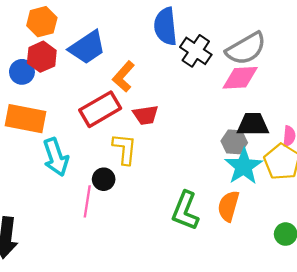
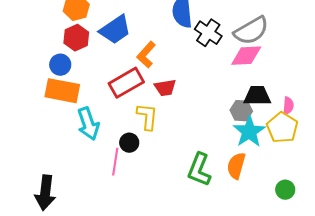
blue circle: (22, 72) -> (60, 65), moved

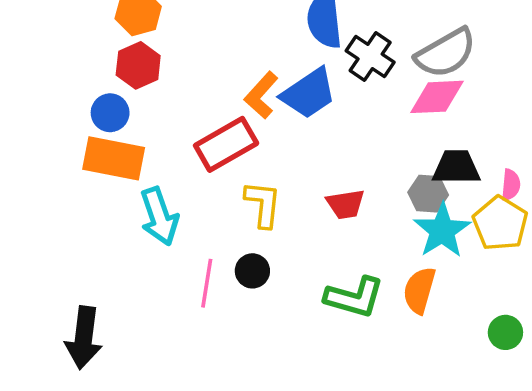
blue trapezoid: (115, 30) -> (309, 93), moved
red trapezoid: (165, 88) -> (346, 204), moved
black circle: (129, 143) -> (252, 271), moved
green L-shape: (199, 170) -> (354, 297), turned -96

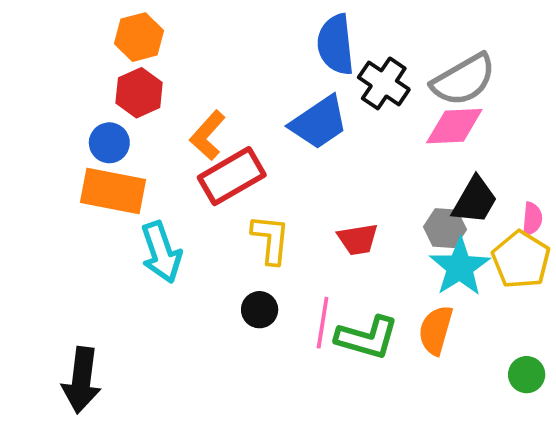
orange L-shape: (261, 95) -> (208, 135), moved
black trapezoid: (456, 167) -> (475, 200), turned 120
pink line: (207, 283) -> (323, 323), moved

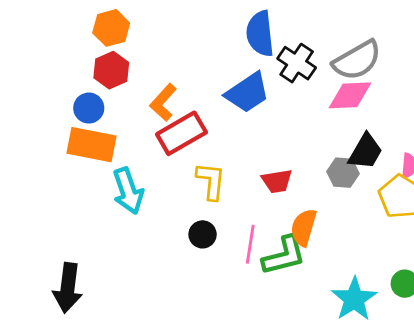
cyan star: (460, 267) -> (354, 299), moved
orange semicircle: (436, 330) -> (304, 227), moved
green L-shape: (367, 338) -> (284, 256), turned -30

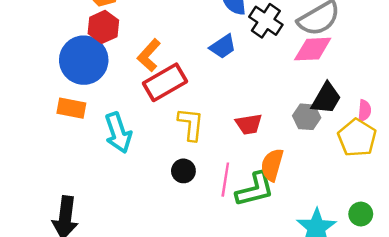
blue trapezoid: (247, 93) -> (223, 47), size x0.7
blue circle: (89, 108) -> (84, 60), size x1.8
orange rectangle: (92, 145) -> (71, 108), moved, size x0.7

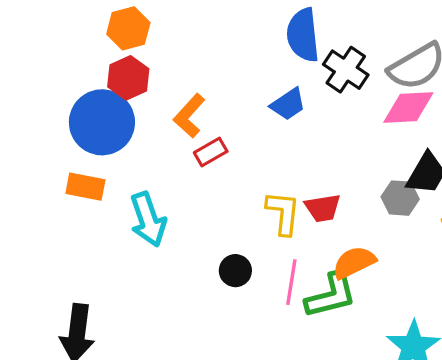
red rectangle: (165, 82) -> (211, 152), size x0.6
yellow L-shape: (191, 124) -> (283, 213), moved
orange semicircle: (272, 165) -> (354, 262), turned 48

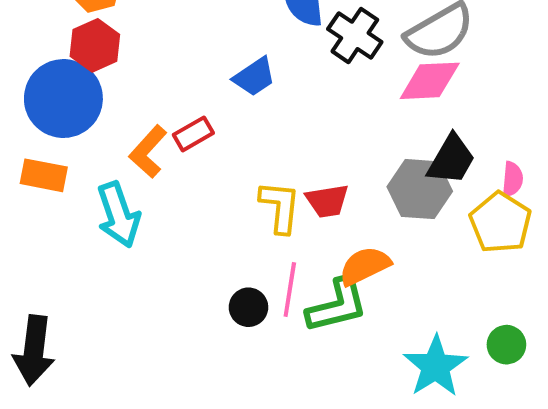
blue trapezoid: (288, 104) -> (254, 77), moved
orange L-shape: (189, 116) -> (148, 152), moved
gray hexagon: (400, 198) -> (420, 189), size x1.4
black circle: (235, 271) -> (248, 307), moved

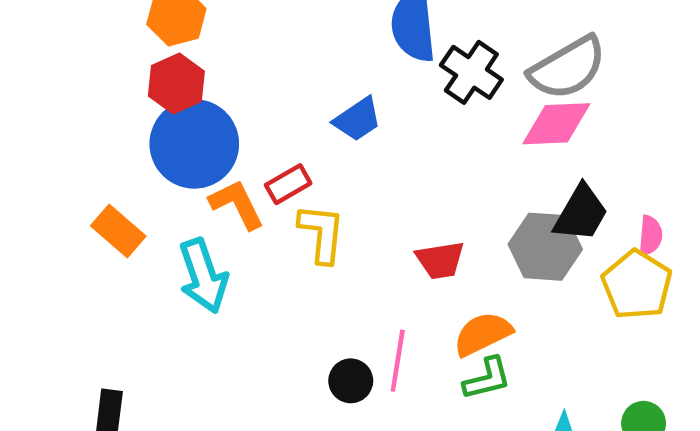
blue circle: (63, 99) -> (194, 144), moved
orange L-shape: (148, 152) -> (237, 204), turned 112
orange rectangle: (44, 175) -> (118, 231), turned 30
yellow L-shape: (280, 207) -> (322, 233), moved
green L-shape: (337, 305) -> (487, 379), moved, size x0.7

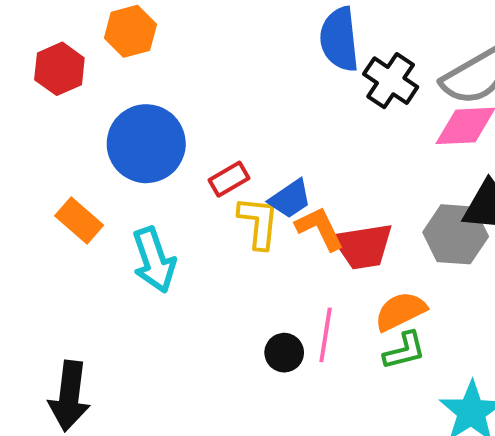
red hexagon: (176, 84) -> (59, 69), moved
blue trapezoid: (357, 119) -> (290, 199), moved
orange L-shape: (237, 204) -> (320, 228), moved
red trapezoid: (440, 260) -> (363, 246), size x1.4

